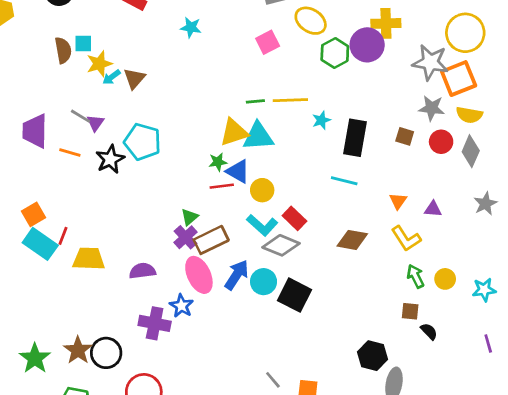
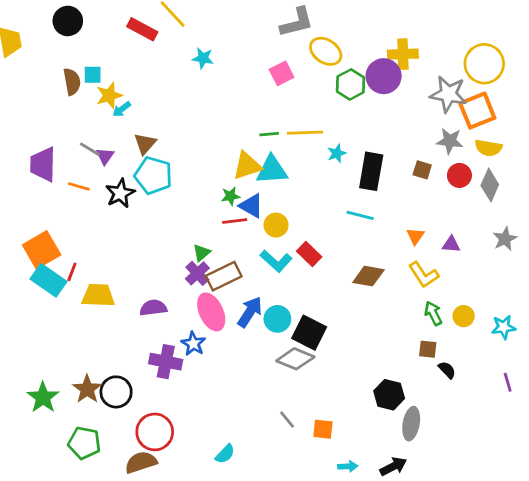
brown triangle: (134, 79) -> (145, 144), moved
orange square: (33, 214) -> (42, 250), size x1.5
gray diamond: (281, 245) -> (295, 359), moved

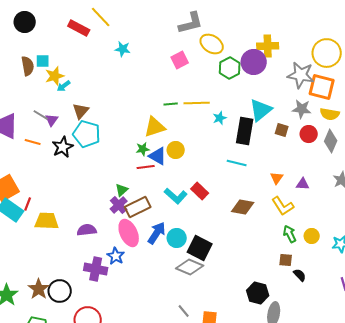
orange square: (477, 111) -> (322, 87), turned 36
cyan triangle: (272, 170) -> (261, 110), moved, turned -35
yellow circle: (276, 225) -> (176, 150), moved

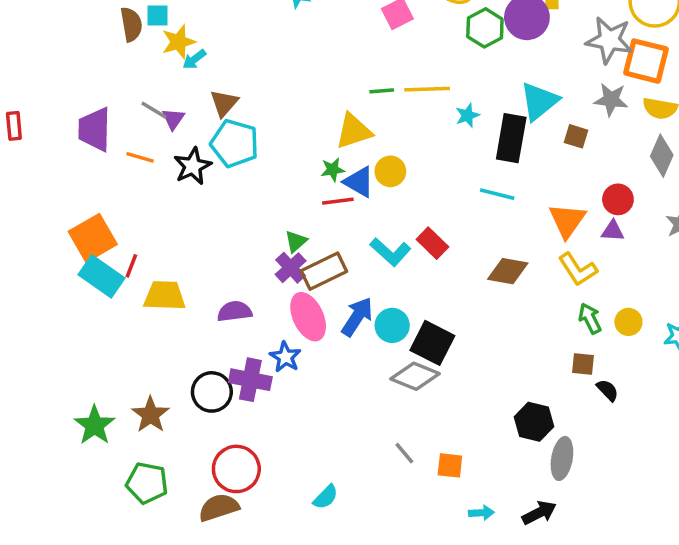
red circle: (309, 134) -> (618, 199), moved
orange triangle: (277, 178) -> (567, 220), size x1.6
black circle: (60, 291) -> (212, 392), moved

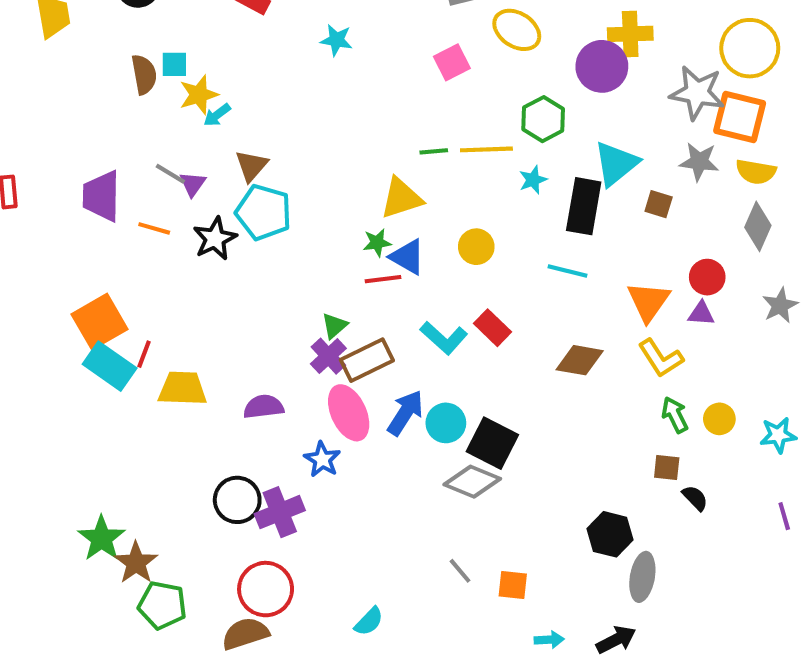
green hexagon: (485, 28) -> (543, 119), moved
yellow circle: (390, 171) -> (476, 247), moved
purple cross: (250, 380) -> (280, 512), moved, turned -33
brown star: (151, 415) -> (136, 563), moved

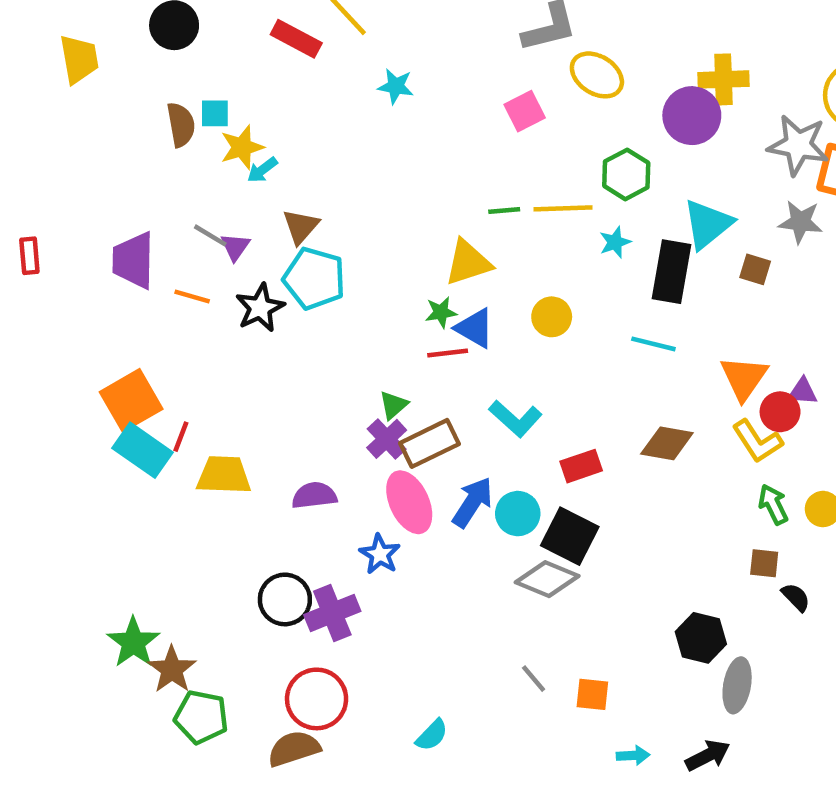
red circle: (707, 277) -> (780, 412), moved
red rectangle: (492, 328) -> (581, 466), moved, turned -63

